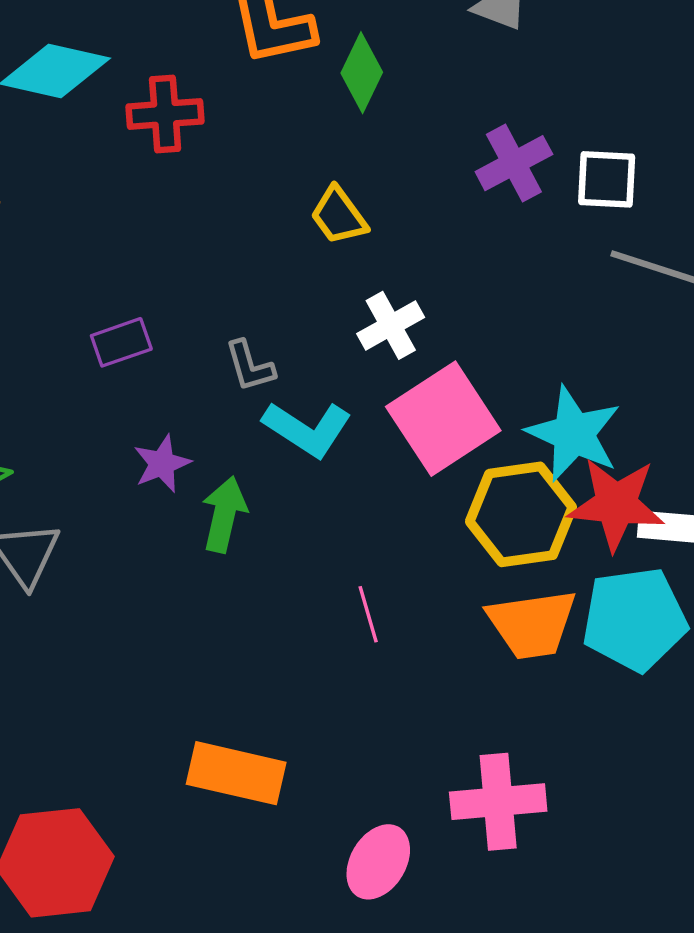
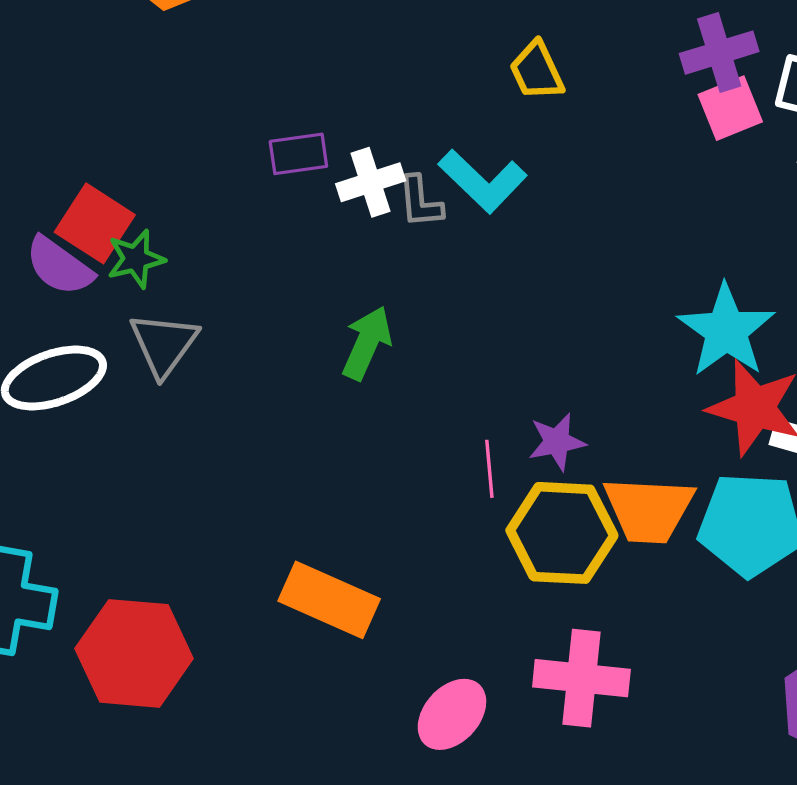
white cross: (391, 325) -> (371, 182), moved
pink square: (443, 419) -> (730, 108), moved, size x0.6
cyan L-shape: (307, 429) -> (483, 181), moved
purple star: (162, 464) -> (557, 442), moved
yellow hexagon: (521, 514) -> (562, 533), moved

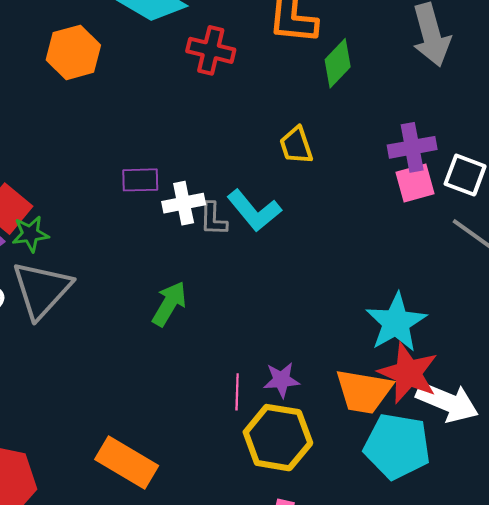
gray triangle: (164, 344) -> (42, 290), size x1.4
orange trapezoid: (649, 510) -> (364, 391), moved

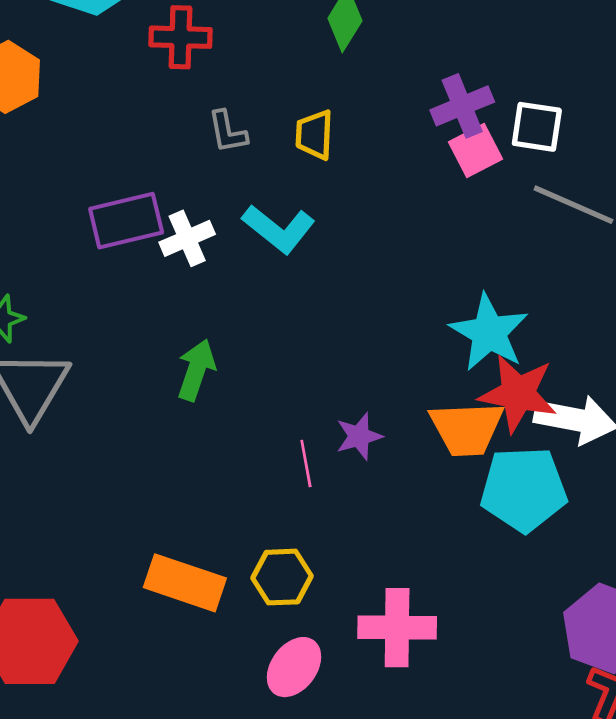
yellow trapezoid: (296, 145) -> (314, 135), turned 33
purple rectangle: (140, 180) -> (126, 221), size x1.5
gray L-shape: (213, 219) -> (228, 132), moved
yellow hexagon: (278, 438) -> (282, 577), moved, size x0.7

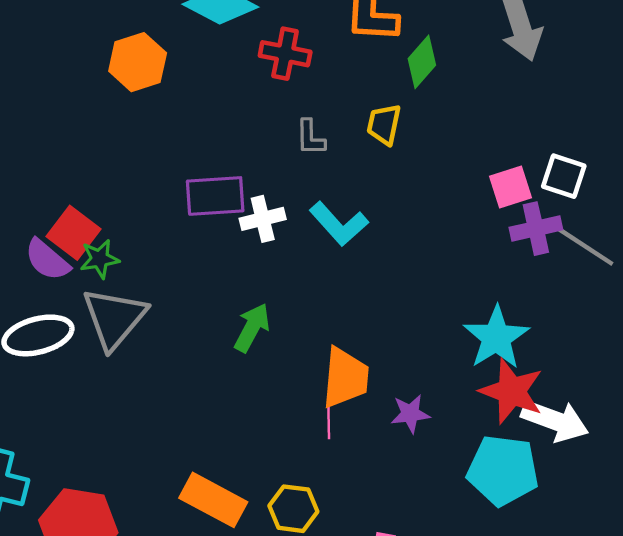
purple cross: (462, 106) -> (536, 229), moved
yellow trapezoid: (314, 135) -> (384, 124), moved
orange trapezoid: (467, 429) -> (345, 378), moved, turned -92
purple star: (359, 436) -> (410, 414), moved

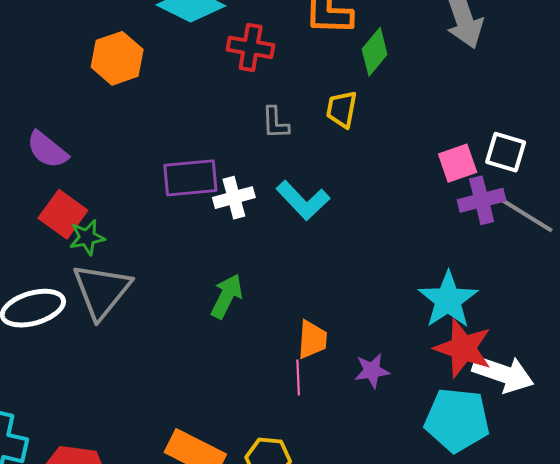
purple semicircle: (47, 260) -> (47, 150), moved
orange trapezoid: (345, 378) -> (312, 340), size x0.7

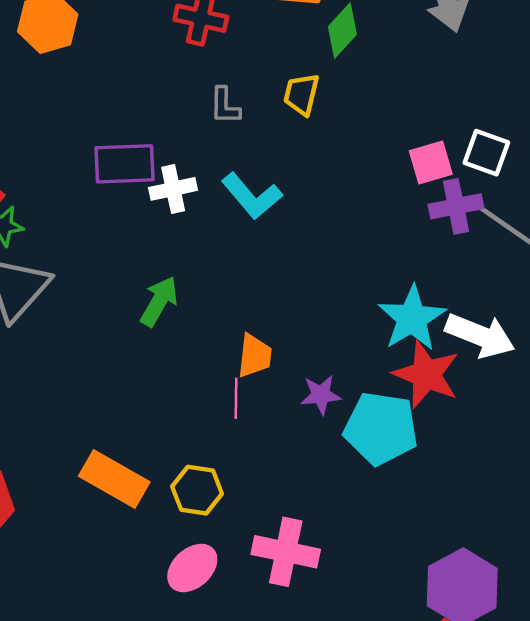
white arrow: (503, 374) -> (480, 336), moved
cyan pentagon: (457, 420) -> (381, 428), moved

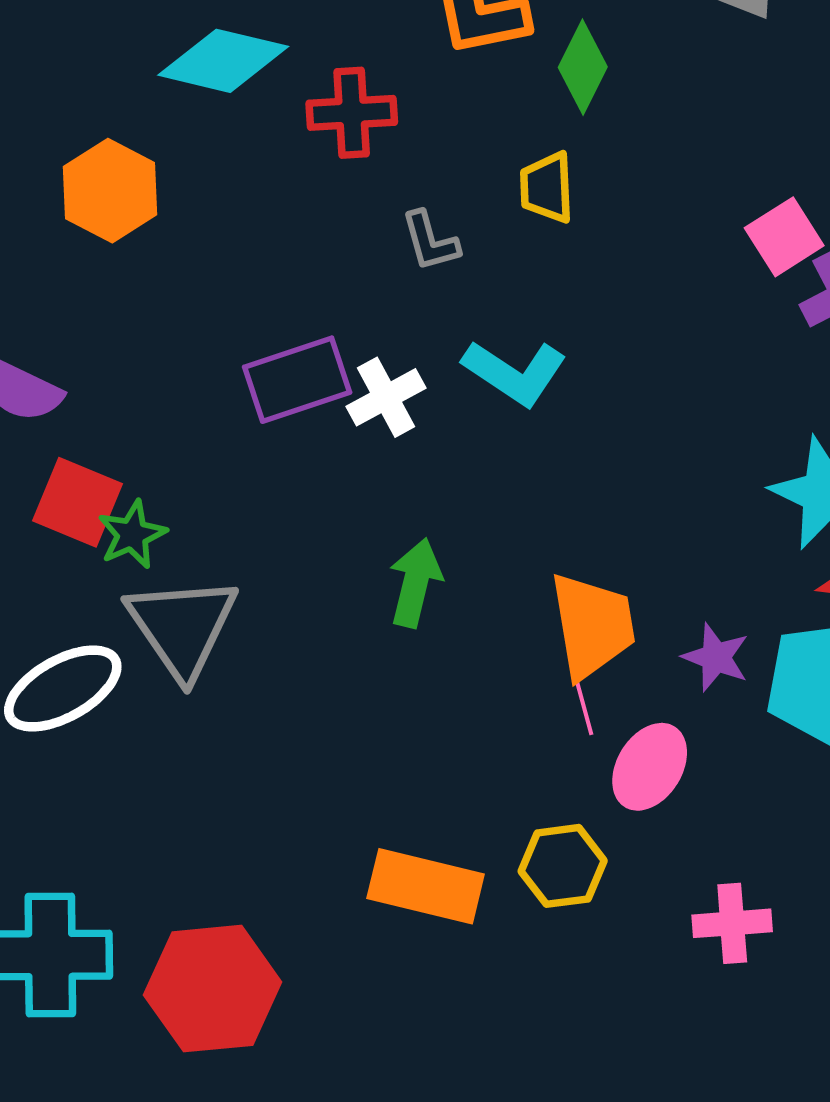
orange trapezoid: (254, 356) -> (592, 626), size x1.5
purple star: (321, 395) -> (716, 657), turned -30
pink cross: (286, 552) -> (732, 923), size x0.7
pink ellipse: (192, 568) -> (650, 767), moved

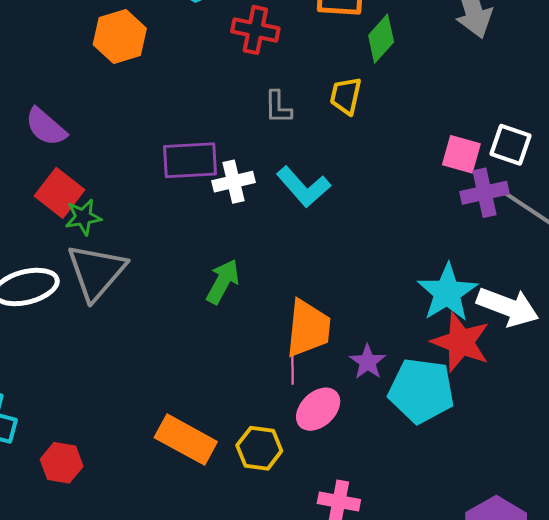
pink square: (784, 237) -> (461, 154), turned 33
red hexagon: (213, 989) -> (62, 463), size x0.6

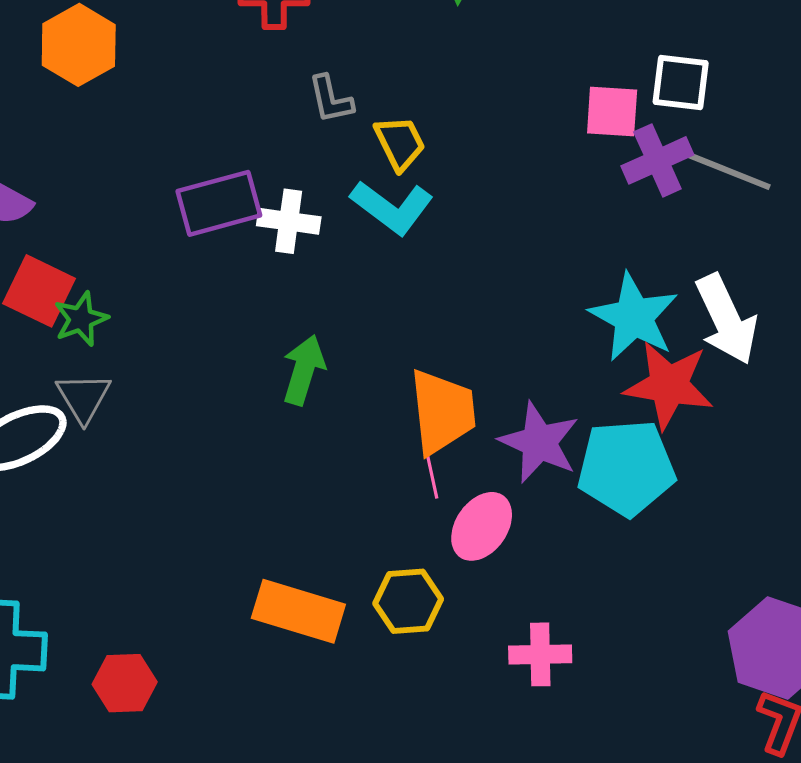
yellow trapezoid: (346, 96) -> (400, 143), moved, turned 153
white cross: (233, 182) -> (289, 221), turned 33
gray triangle: (96, 272) -> (84, 397), moved, size x0.6
white arrow: (508, 307) -> (726, 319), turned 56
purple star: (368, 362) -> (539, 442), size x1.5

